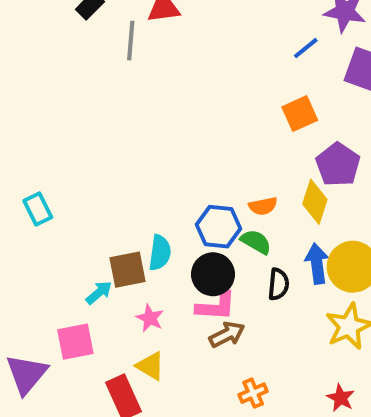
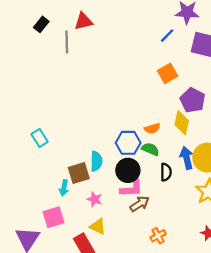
cyan rectangle: (38, 209) -> (40, 138), moved
cyan arrow: (99, 293) -> (64, 188), turned 147

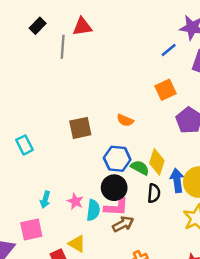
yellow diamond: (182, 123) -> (157, 162), moved
orange semicircle: (152, 128) -> (125, 120), moved, turned 35
cyan semicircle: (96, 161) -> (93, 210), moved
brown square: (79, 173) -> (80, 128), moved
pink star: (95, 199) -> (75, 201), moved

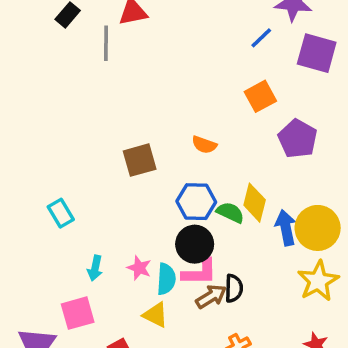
cyan rectangle: (25, 145) -> (61, 213), moved
black semicircle: (154, 193) -> (234, 288), moved
yellow triangle: (77, 244) -> (155, 315), moved

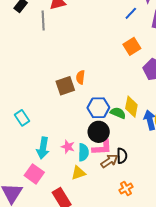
orange semicircle: (204, 145) -> (81, 77), moved, turned 80
cyan arrow: (95, 268) -> (43, 148), size x1.5
pink square: (78, 313) -> (34, 174), turned -36
yellow triangle: (155, 315) -> (78, 173), turned -42

